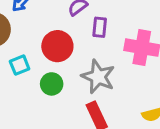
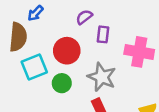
cyan square: (20, 65) -> (34, 67), size x1.5

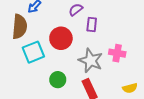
pink cross: (139, 52) -> (117, 53), moved, size x0.7
green circle: (62, 83) -> (58, 80), moved

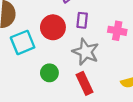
purple rectangle: (92, 24) -> (82, 20), moved
pink cross: (117, 53) -> (117, 31), moved

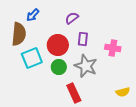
green circle: (49, 73) -> (59, 67), moved
red rectangle: (84, 83) -> (74, 93), moved

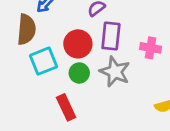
purple rectangle: (83, 39) -> (111, 36), size x1.5
red rectangle: (74, 93) -> (66, 107), moved

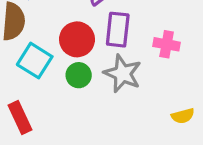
cyan square: (44, 61) -> (35, 61), turned -36
red rectangle: (66, 107) -> (20, 118), moved

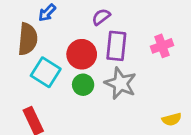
pink cross: (167, 44) -> (162, 46), moved, turned -30

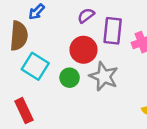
purple rectangle: (116, 46) -> (113, 31), moved
red circle: (82, 54) -> (83, 50), moved

